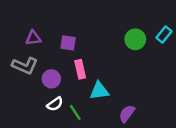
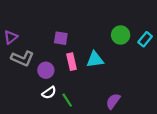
cyan rectangle: (164, 34) -> (145, 39), moved
purple triangle: (33, 38) -> (11, 37), moved, turned -32
cyan triangle: (99, 91) -> (95, 60), moved

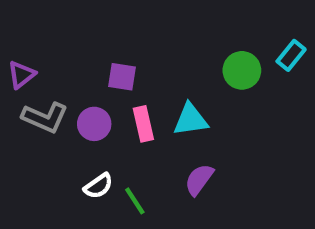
cyan rectangle: (145, 39) -> (291, 55), moved
purple circle: (46, 70) -> (94, 124), moved
purple semicircle: (113, 101) -> (199, 180), moved

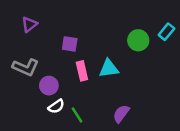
purple triangle: (21, 75) -> (29, 24), moved
purple circle: (94, 124) -> (49, 86), moved
purple semicircle: (199, 180) -> (121, 114), moved

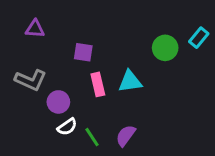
purple triangle: (29, 24) -> (35, 29), turned 42
purple semicircle: (121, 114) -> (126, 136), moved

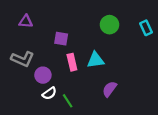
cyan rectangle: (199, 38) -> (146, 28), turned -64
green circle: (165, 48) -> (109, 25), moved
purple semicircle: (126, 136) -> (109, 89), moved

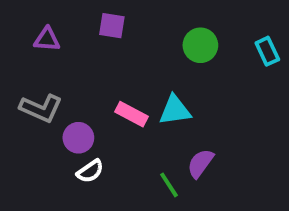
purple square: (61, 39) -> (112, 26), moved
pink rectangle: (72, 62) -> (132, 114), turned -49
green line: (68, 101) -> (169, 185), moved

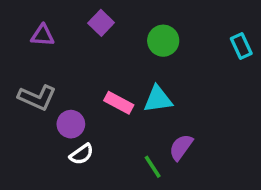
purple square: (112, 26) -> (101, 23), turned 35
green circle: (200, 45) -> (163, 41), moved

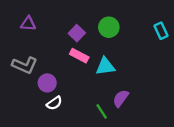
purple square: (101, 23) -> (77, 33), moved
pink rectangle: (119, 103) -> (79, 56), moved

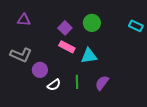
cyan rectangle: (161, 31) -> (136, 26), turned -40
white semicircle: (54, 103) -> (54, 85), moved
green line: (102, 111) -> (77, 82), moved, turned 32

